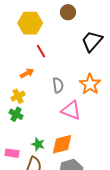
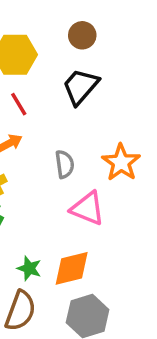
black trapezoid: (92, 41) -> (80, 87), moved
red line: (41, 51) -> (19, 104), moved

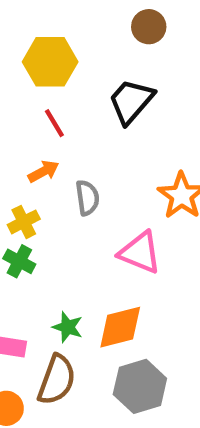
brown circle: (82, 35) -> (149, 27), moved
gray semicircle: (65, 164) -> (87, 198), moved

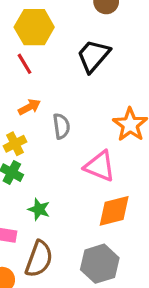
red line: (54, 123) -> (25, 64), moved
green star: (68, 327) -> (39, 209), moved
orange diamond: (120, 327) -> (114, 211), moved

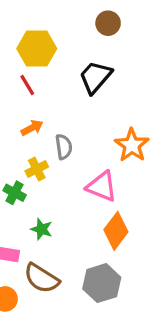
yellow cross: (15, 144) -> (37, 169), moved
orange diamond: (114, 211) -> (116, 231), turned -39
brown semicircle: (39, 259) -> (42, 278), turned 102

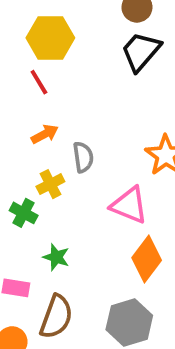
black trapezoid: (95, 77) -> (141, 51), moved
brown semicircle: (42, 278) -> (56, 317), turned -102

